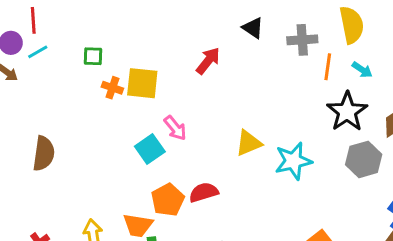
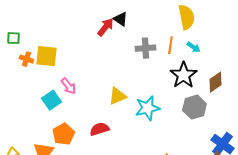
gray cross: (302, 40) -> (145, 48), moved
red arrow: (208, 61) -> (105, 27), moved
red semicircle: (204, 192) -> (99, 129), moved

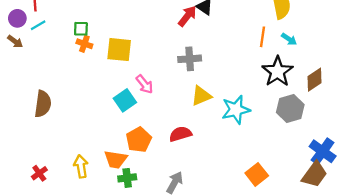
gray cross: (145, 48) -> (190, 59), moved
orange cross: (26, 59) -> (84, 44), moved

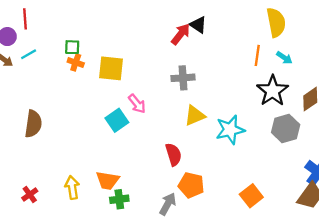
cyan line: (38, 25) -> (29, 54), moved
red semicircle: (180, 134) -> (174, 154), turned 90
orange pentagon: (139, 140) -> (191, 185), moved, turned -30

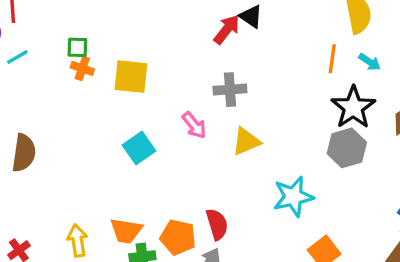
pink arrow: (137, 104) -> (194, 125), moved
gray hexagon: (286, 129) -> (347, 148), moved
cyan star: (230, 130) -> (293, 197), moved
red semicircle: (174, 154) -> (217, 224), moved
orange pentagon: (191, 185) -> (178, 237), moved

